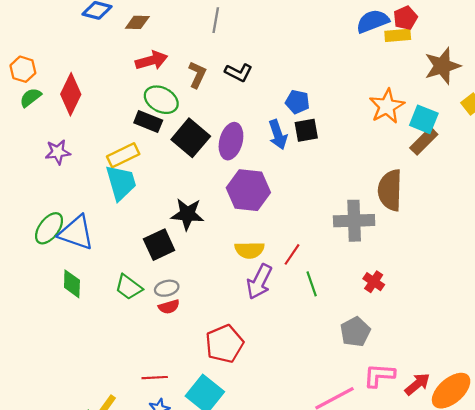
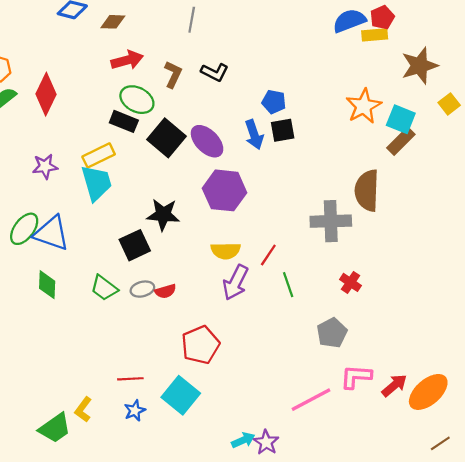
purple ellipse: (231, 141) -> (207, 141), turned -60
purple star: (58, 152) -> (45, 166), moved
red semicircle: (169, 307) -> (165, 291), moved

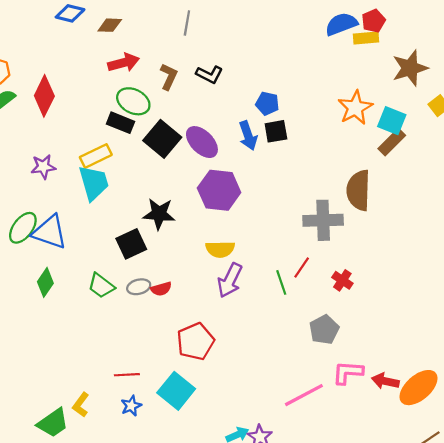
red line: (268, 255) -> (302, 267), moved
green diamond: (47, 285) -> (45, 282), turned 32
red arrow: (394, 385) -> (385, 381), turned -128

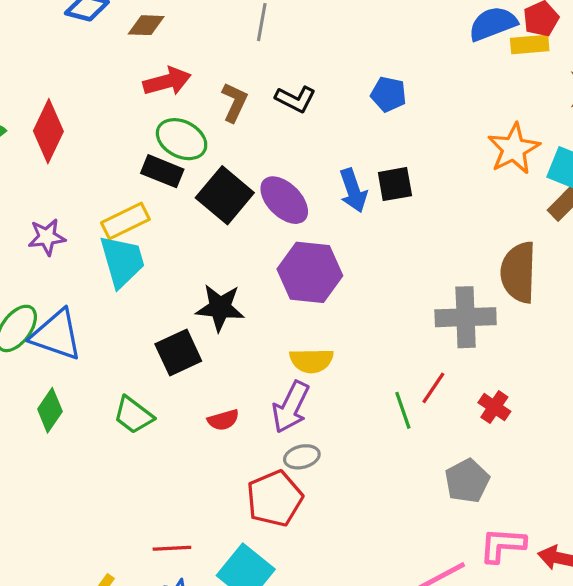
blue pentagon: (267, 103) -> (389, 94), moved
purple arrow: (230, 280) -> (291, 407), moved
gray ellipse: (139, 287) -> (302, 457), moved

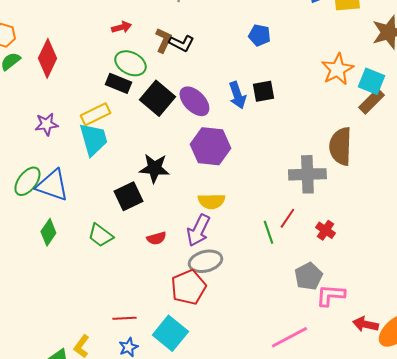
red arrow: (167, 81) -> (121, 27), size x0.7
black L-shape: (295, 99) -> (181, 43), moved
gray ellipse: (302, 457) -> (205, 261), size x1.5
pink L-shape: (502, 545) -> (330, 295), moved

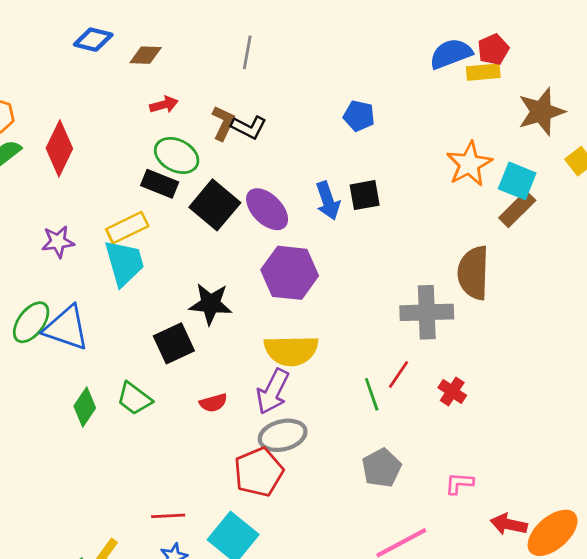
yellow semicircle: (211, 201) -> (291, 351), size x1.4
green diamond: (48, 232) -> (85, 407), moved
gray pentagon: (308, 276) -> (382, 468), moved
pink L-shape: (330, 295) -> (459, 483), size x0.7

